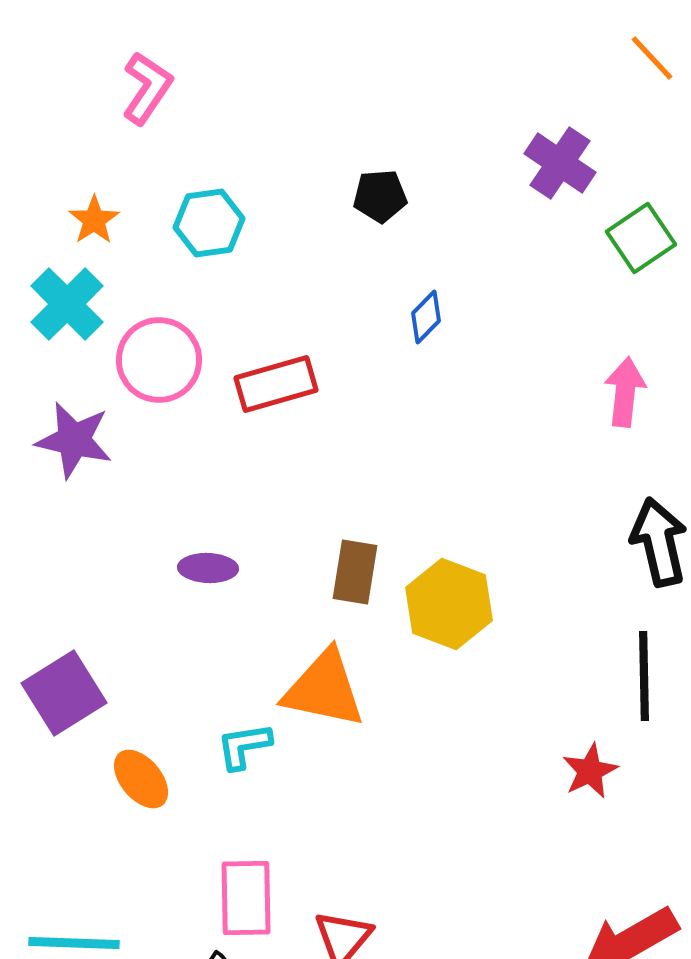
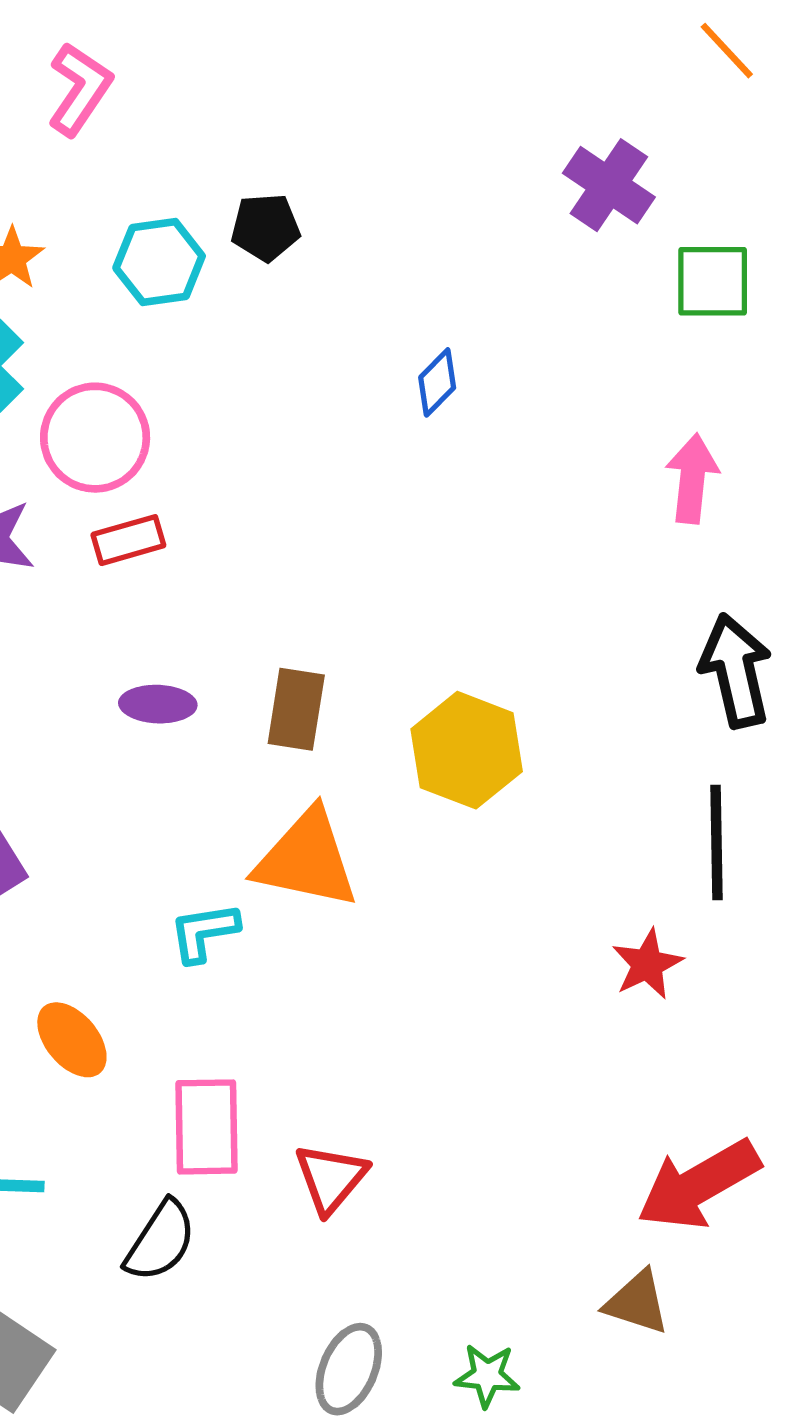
black pentagon: (380, 196) -> (265, 227), moved
green square: (641, 238) -> (713, 281), turned 34
red rectangle: (276, 384) -> (128, 540), moved, size x0.7
brown rectangle: (355, 572) -> (296, 709), moved
orange ellipse: (141, 779) -> (72, 1040), moved

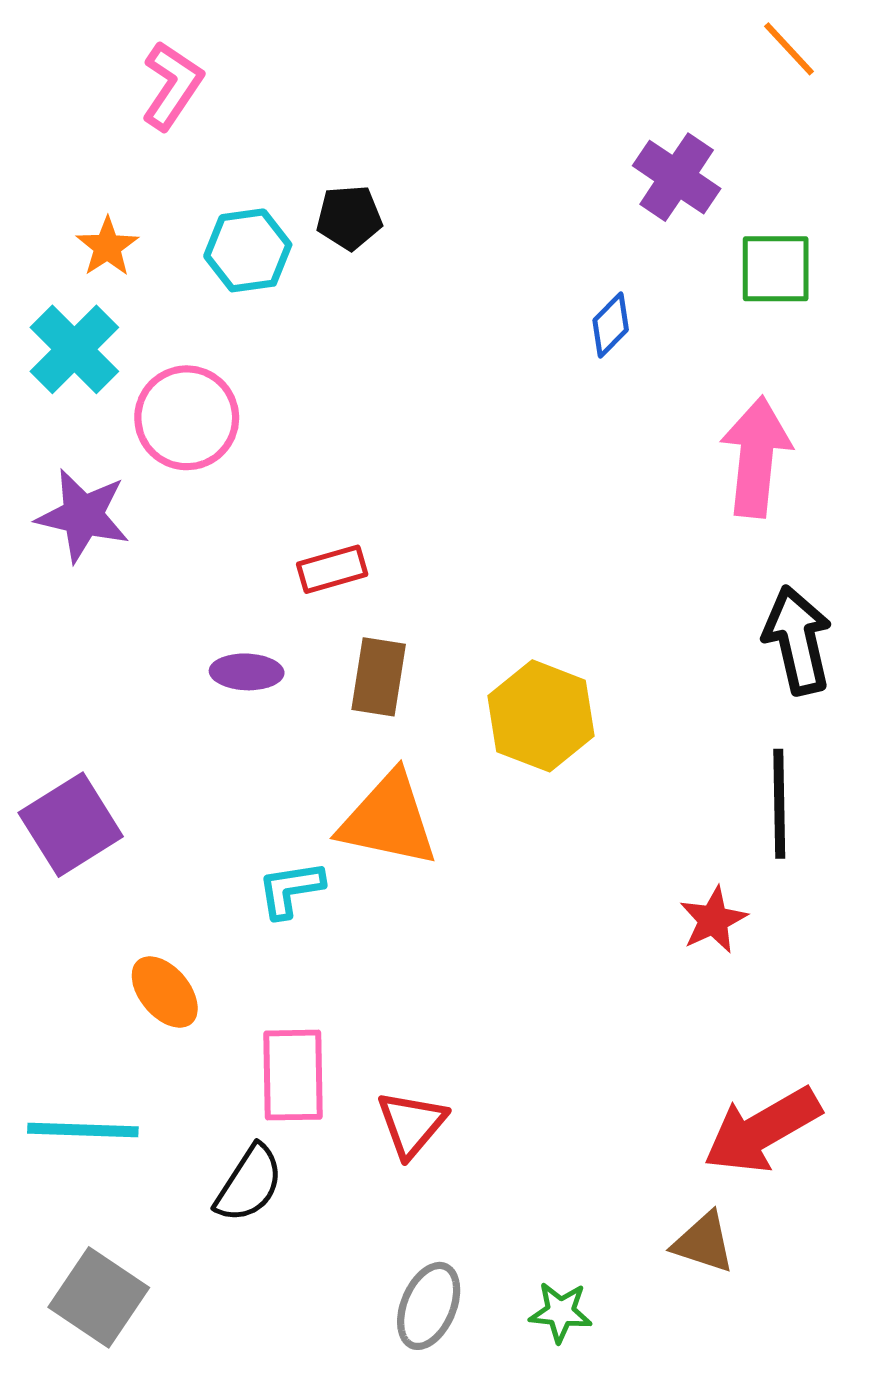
blue diamond: (437, 382) -> (611, 325), moved
pink arrow: (692, 479) -> (756, 457), size x1.4
red rectangle: (128, 540) -> (332, 569), moved

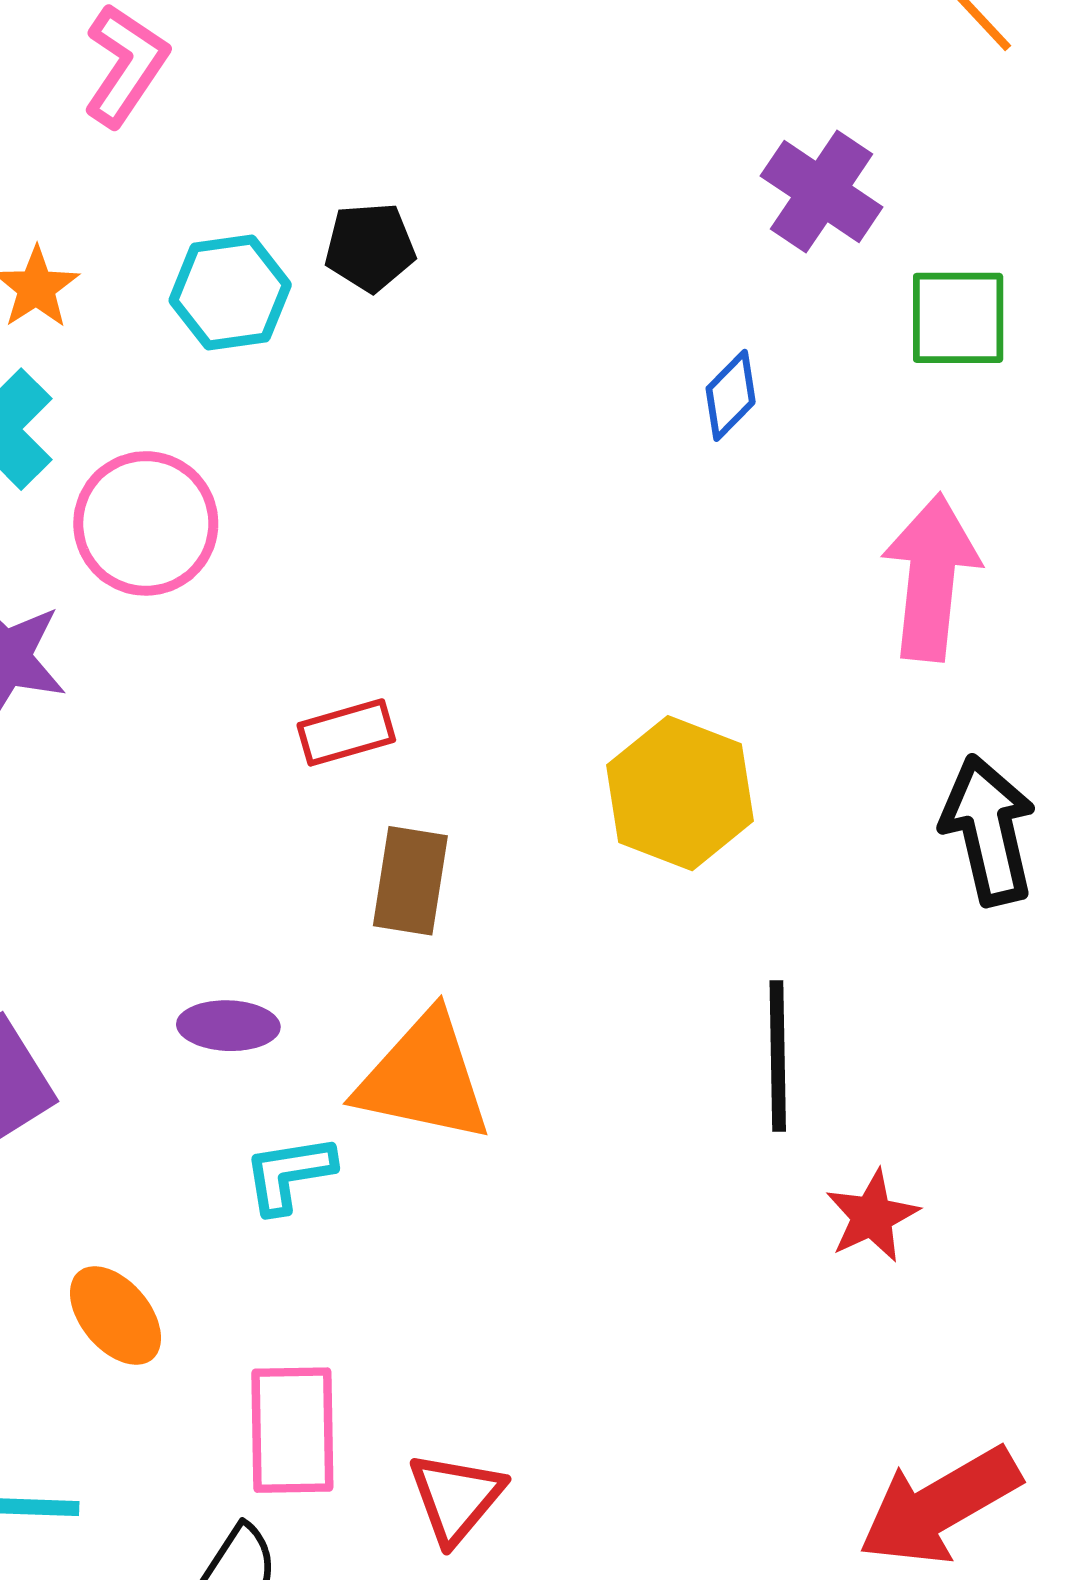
purple ellipse: (247, 672) -> (228, 1026), moved
yellow hexagon: (541, 716) -> (680, 793), moved
black line: (779, 804) -> (778, 1056), moved

